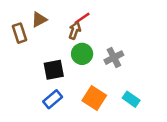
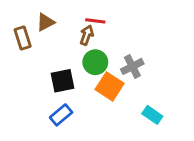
red line: (82, 18) -> (95, 21), turned 42
orange square: (94, 98) -> (110, 86), moved

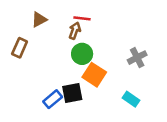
brown rectangle: (23, 38) -> (20, 48), moved, turned 42
gray cross: (132, 66) -> (137, 58), moved
black square: (63, 81) -> (72, 93), moved

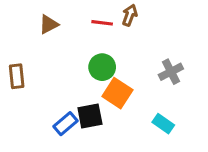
brown arrow: (75, 31) -> (130, 15), moved
brown rectangle: (20, 48) -> (17, 76), moved, turned -30

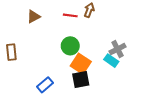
black square: (90, 116) -> (81, 80), moved
cyan rectangle: (163, 124) -> (111, 61), moved

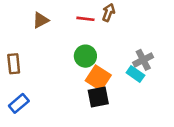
blue rectangle: (45, 85) -> (19, 103), moved

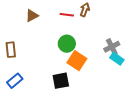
cyan rectangle: (135, 74) -> (117, 59), moved
black square: (98, 97) -> (61, 81), moved

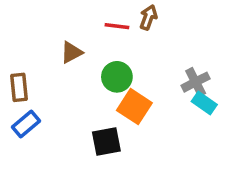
brown triangle: (32, 16) -> (71, 52), moved
blue rectangle: (15, 81) -> (26, 124), moved

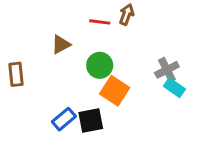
blue rectangle: (26, 124) -> (64, 119), moved

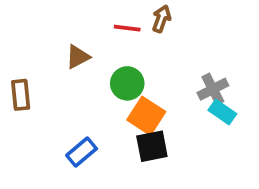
black square: (91, 121) -> (152, 146), moved

